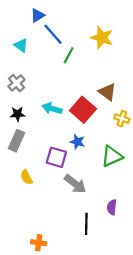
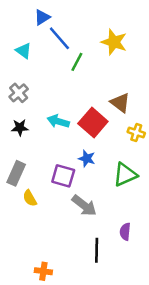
gray rectangle: (16, 141) -> (16, 173), moved

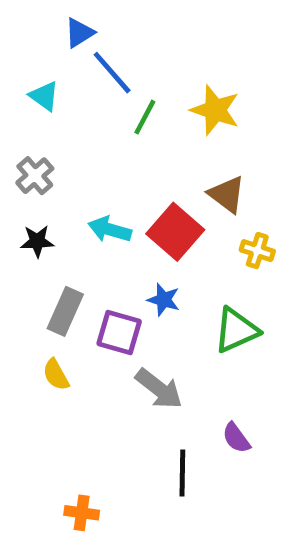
yellow star: (114, 42) -> (215, 110), moved
gray rectangle: (16, 173) -> (65, 311), moved
purple semicircle: (125, 232) -> (236, 438), turned -42

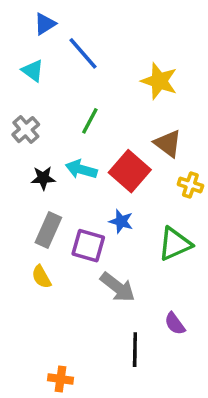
blue triangle: (79, 33) -> (45, 24), moved
green line: (145, 117) -> (90, 121), moved
black star: (37, 241) -> (43, 178), moved

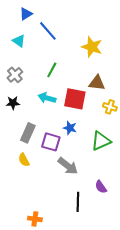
brown triangle: (168, 143) -> (97, 83), turned -30
red square: (130, 171) -> (75, 99), turned -30
black star: (43, 178) -> (13, 103), moved

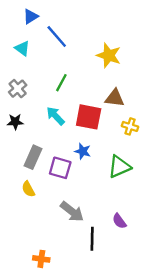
cyan arrow: (47, 98) -> (55, 116), turned 30
gray arrow: (68, 166) -> (72, 212), moved

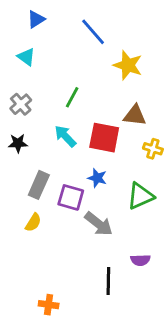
blue line: (57, 37) -> (93, 32), moved
yellow semicircle: (28, 189) -> (33, 222), turned -119
gray arrow: (72, 212) -> (99, 224), moved
purple semicircle: (119, 221) -> (140, 260), turned -56

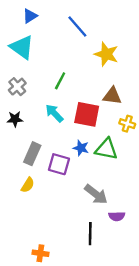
cyan triangle: (26, 57) -> (22, 47), size x1.6
green triangle: (140, 196) -> (106, 149), moved, turned 35
gray arrow: (99, 224) -> (96, 194), moved

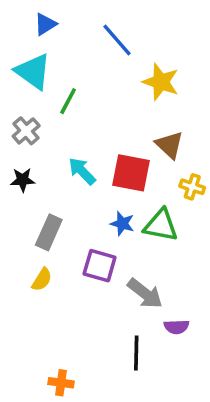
green line: (60, 81) -> (68, 101), moved
brown triangle: (112, 96) -> (169, 145), turned 36
purple square: (59, 164) -> (100, 266), moved

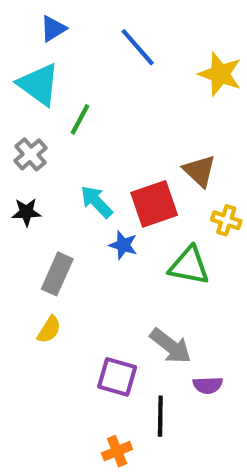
yellow star: (161, 82) -> (220, 74), moved
red square: (131, 173) -> (154, 204), turned -30
blue star: (122, 224) -> (123, 245), moved
purple square: (100, 266) -> (117, 377), moved
orange cross: (61, 383) -> (117, 451), moved, turned -30

